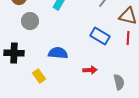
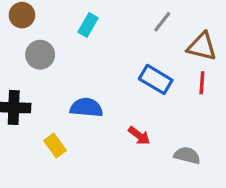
red arrow: (90, 70) -> (139, 136), turned 40
gray semicircle: (119, 82) -> (187, 155), turned -63

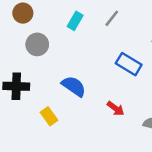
gray line: (162, 22) -> (112, 18), moved
blue semicircle: (86, 108) -> (74, 86), turned 30

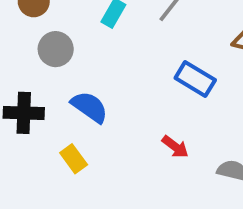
blue semicircle: (74, 86) -> (90, 107), moved

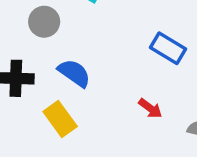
yellow rectangle: (74, 159) -> (60, 119), size x1.4

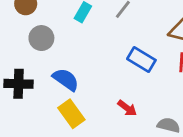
yellow rectangle: (60, 119) -> (71, 114), moved

